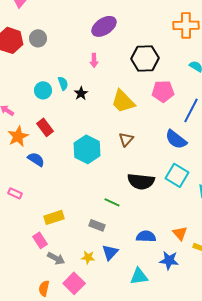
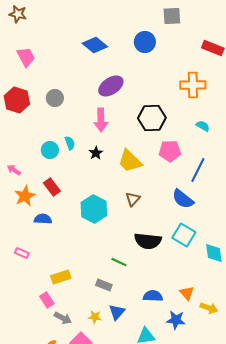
gray circle: (38, 38) -> (55, 98), moved
pink arrow: (94, 60) -> (101, 120), size x1.6
black star: (81, 93) -> (96, 153), moved
blue semicircle: (36, 159) -> (43, 219), turned -30

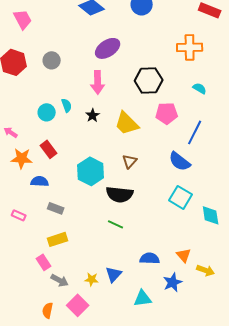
orange star: (25, 196) -> (22, 158), turned 30
black semicircle: (148, 241) -> (120, 194), moved
gray rectangle: (104, 285) -> (56, 208), moved
blue star: (176, 320) -> (173, 282), turned -30

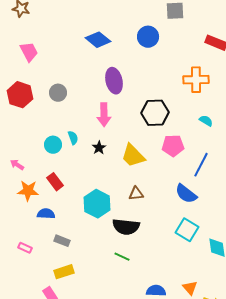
purple ellipse: (108, 48) -> (114, 81), turned -70
brown triangle: (130, 161) -> (136, 194), turned 42

